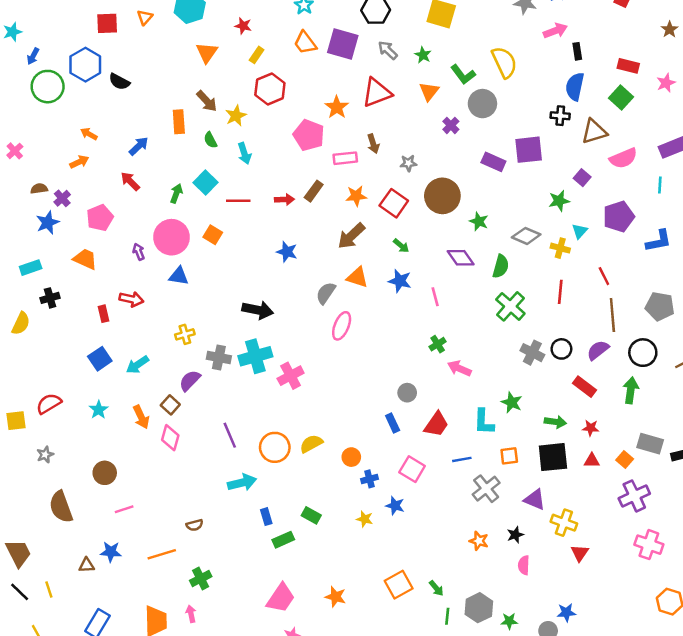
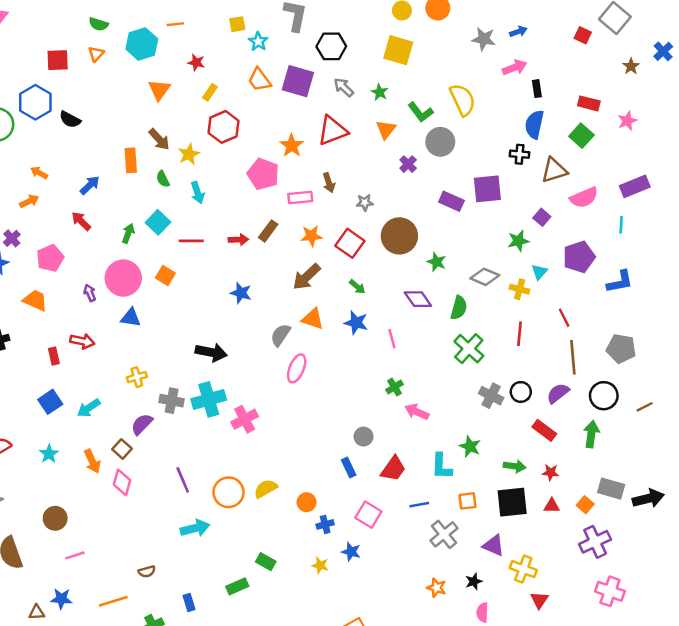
blue rectangle: (266, 517) -> (189, 602), moved

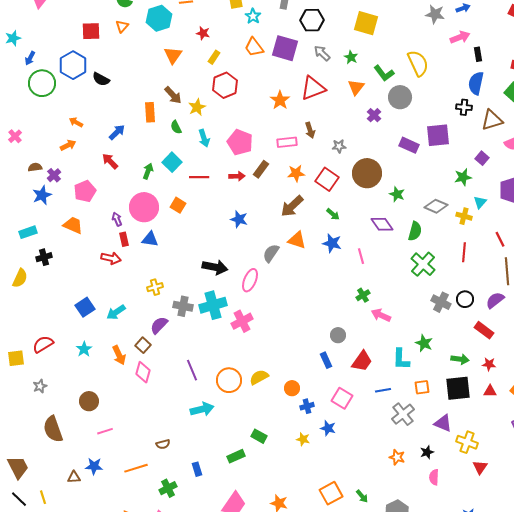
pink pentagon: (263, 174) -> (240, 142), moved
red rectangle: (54, 356) -> (124, 239), moved
pink ellipse: (297, 368) -> (250, 280), moved

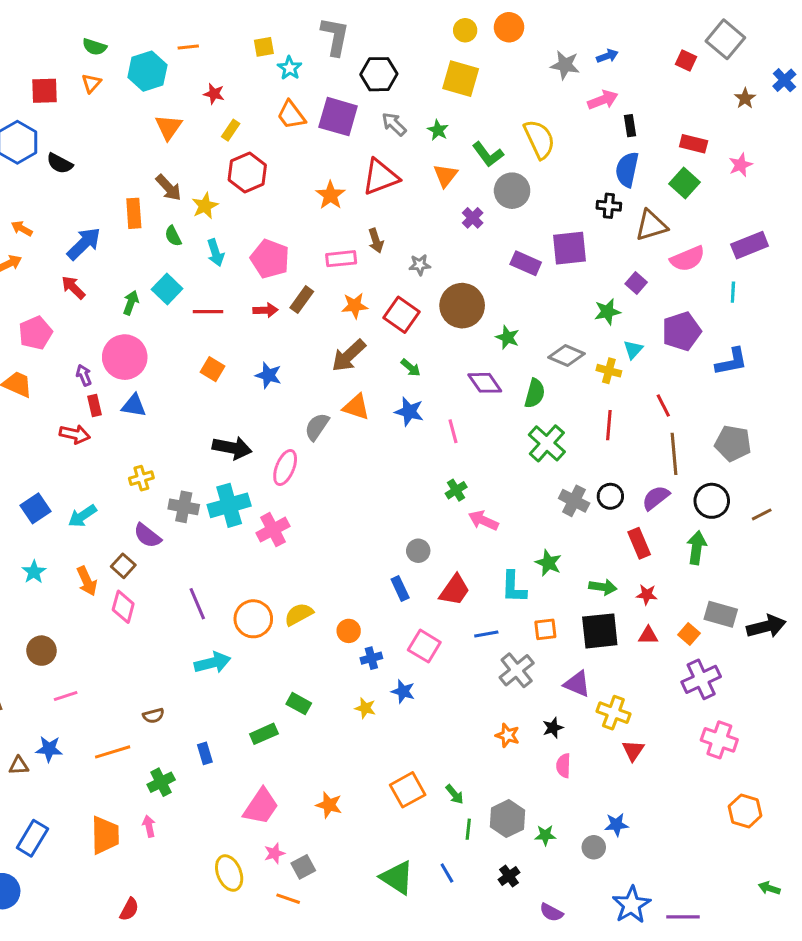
blue arrow: (117, 132) -> (84, 244), size x1.4
orange square: (178, 205) -> (212, 369), moved
purple semicircle: (159, 325) -> (147, 536), turned -96
red rectangle: (484, 330) -> (639, 543), turned 30

